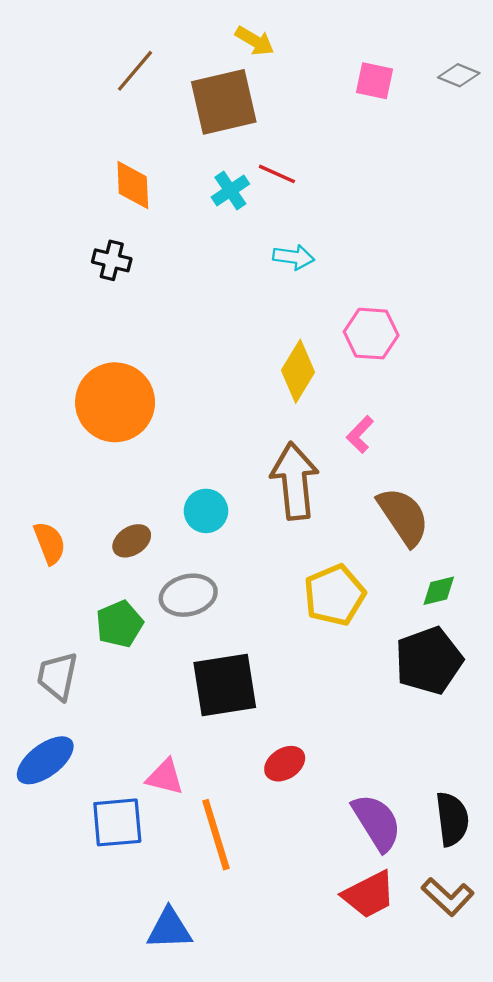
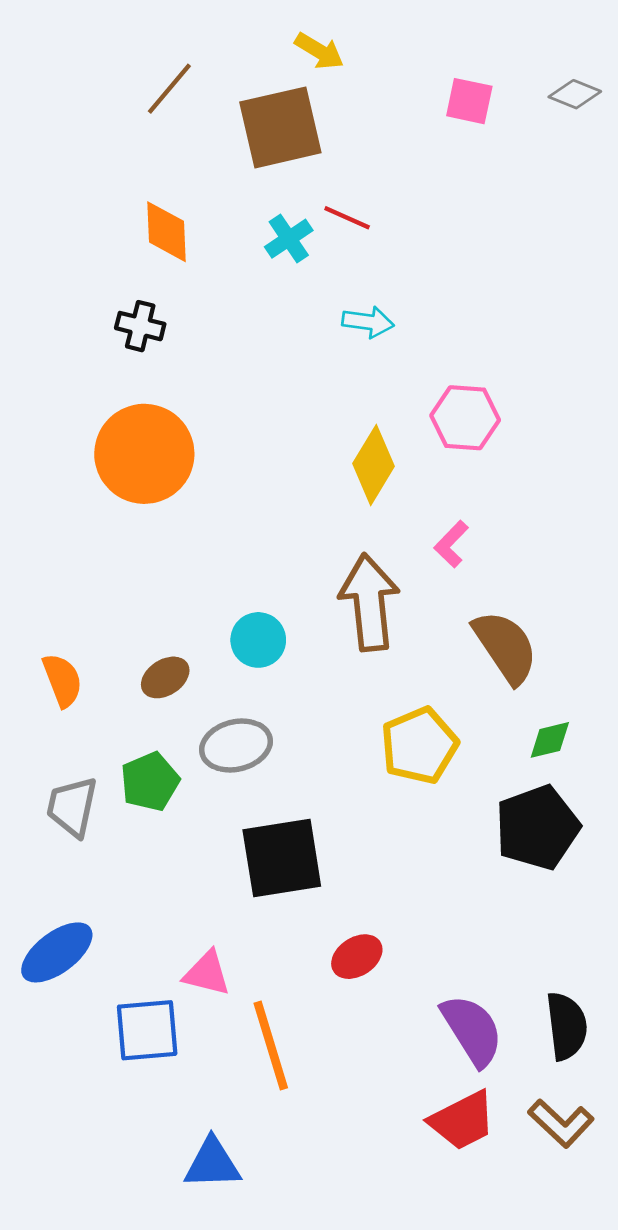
orange circle: (115, 402) -> (144, 454), moved
gray trapezoid: (57, 676) -> (72, 807), moved

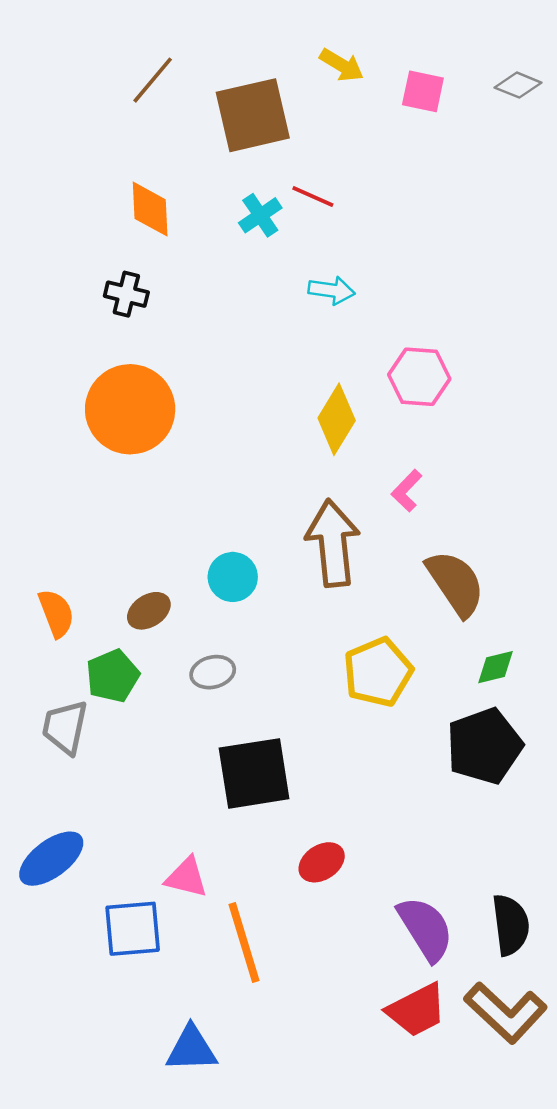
yellow arrow: (319, 51) -> (342, 65), moved
gray ellipse: (236, 746) -> (213, 672), size x0.7
green pentagon: (150, 782) -> (113, 676), moved
brown L-shape: (561, 1123) -> (506, 1013), size x1.4

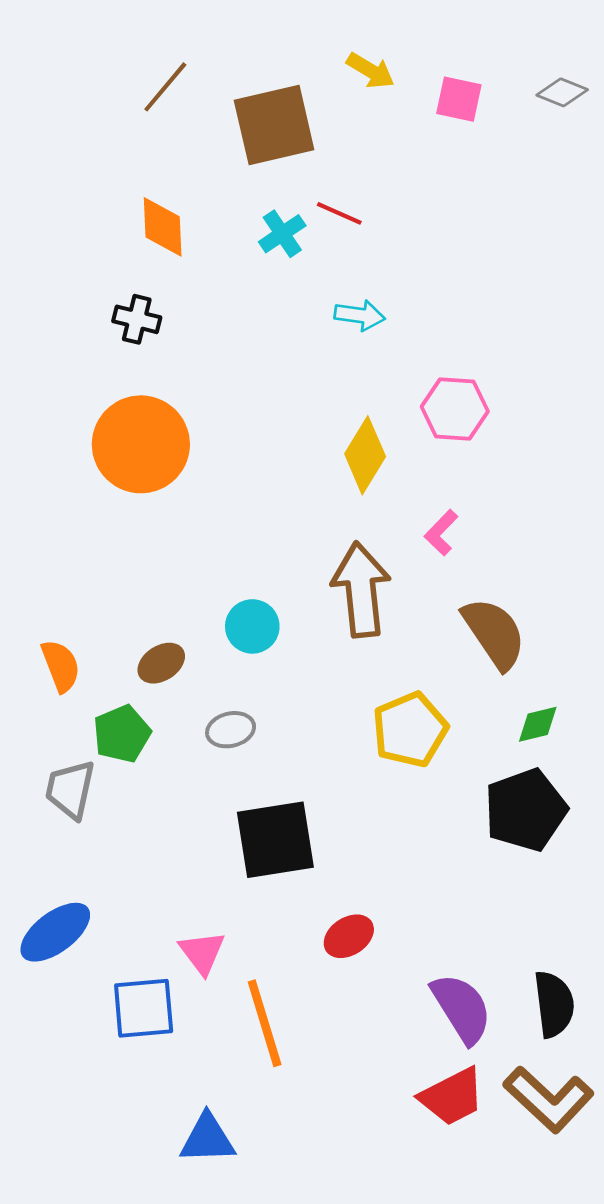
pink triangle: (186, 877) -> (202, 953), turned 39

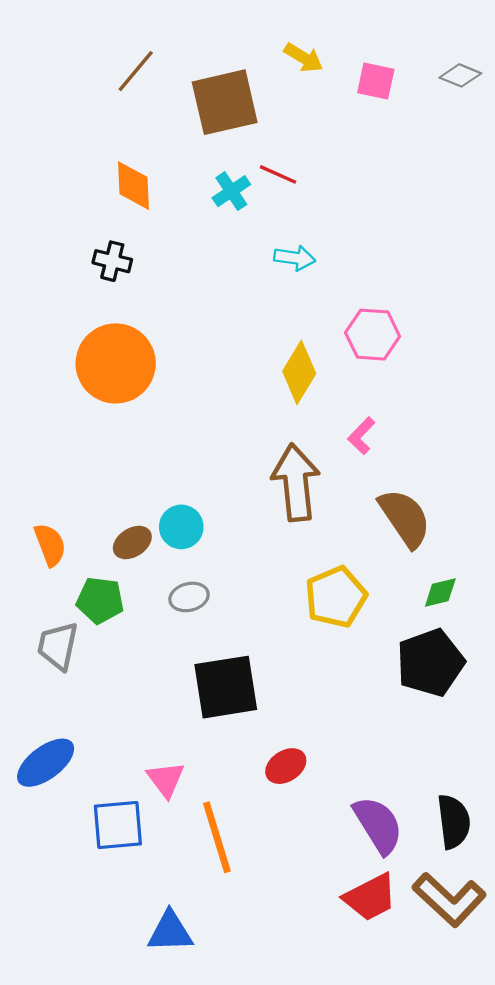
cyan circle: (252, 626) -> (181, 527), moved
green pentagon: (122, 734) -> (100, 600), turned 30

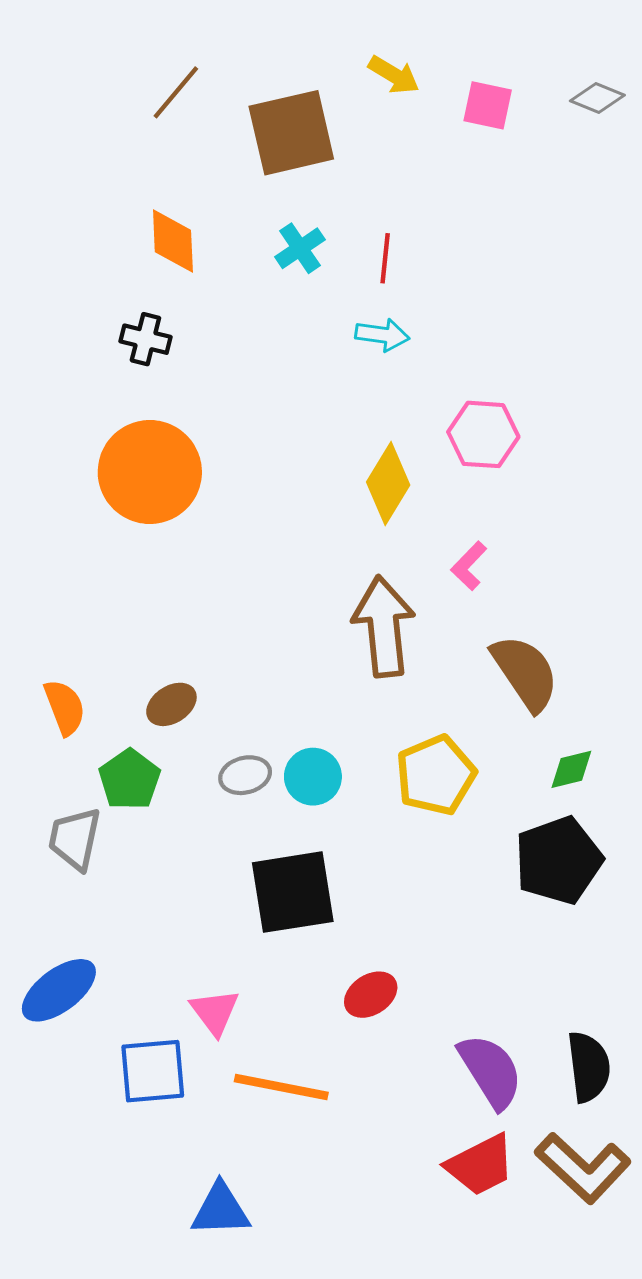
red line: (278, 174) -> (385, 258), moved, turned 72
cyan circle: (181, 527) -> (313, 777), moved
green pentagon: (100, 600) -> (130, 779), turned 30
orange line: (217, 837) -> (281, 1087), turned -62

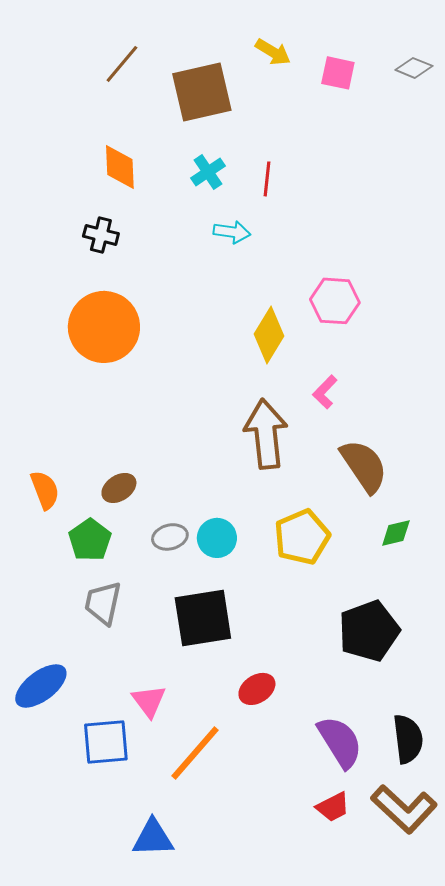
cyan arrow: (382, 335) -> (232, 232), moved
gray trapezoid: (75, 839) -> (103, 603), moved
black pentagon: (558, 860) -> (369, 631), moved
orange line: (281, 1087) -> (195, 753), turned -60
red trapezoid: (480, 1165) -> (333, 807), size x0.7

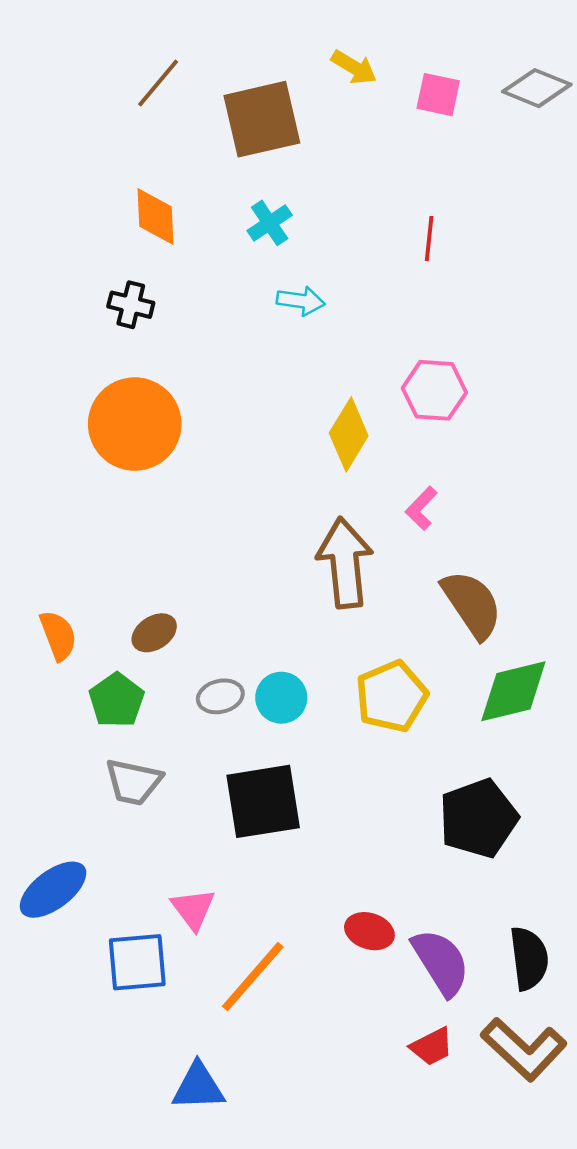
gray diamond: (414, 68) -> (537, 88), size x1.4
red line: (267, 179) -> (429, 239), moved
green diamond: (396, 533) -> (513, 691), size x1.8
gray trapezoid: (103, 603) -> (133, 782), turned -90
red ellipse: (257, 689) -> (369, 931), moved, turned 51

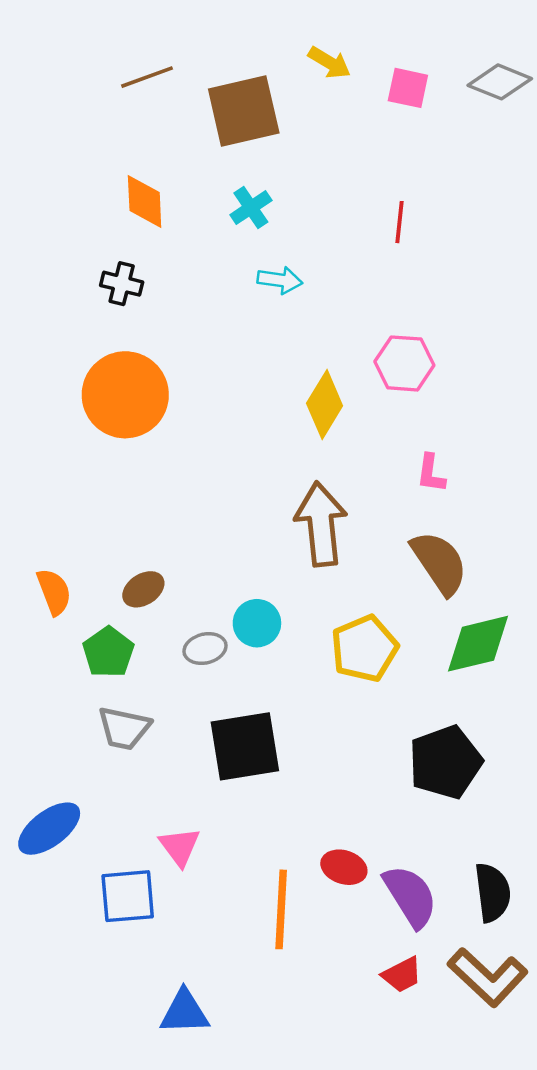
brown line: (158, 83) -> (147, 77), turned 30
pink L-shape: (421, 508) -> (431, 473), moved, turned -36
cyan circle: (281, 698) -> (257, 623), moved
orange line: (253, 977) -> (281, 909), moved, turned -38

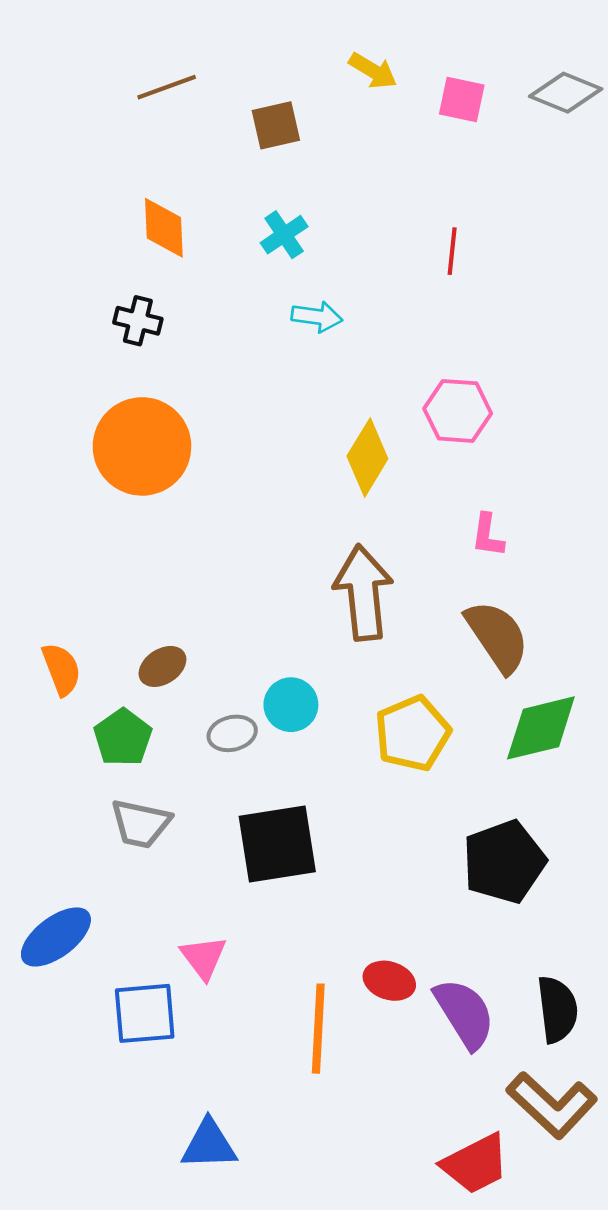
brown square: (244, 111) -> (276, 125), size x0.6
red trapezoid: (402, 975) -> (475, 1164), moved, size x1.5

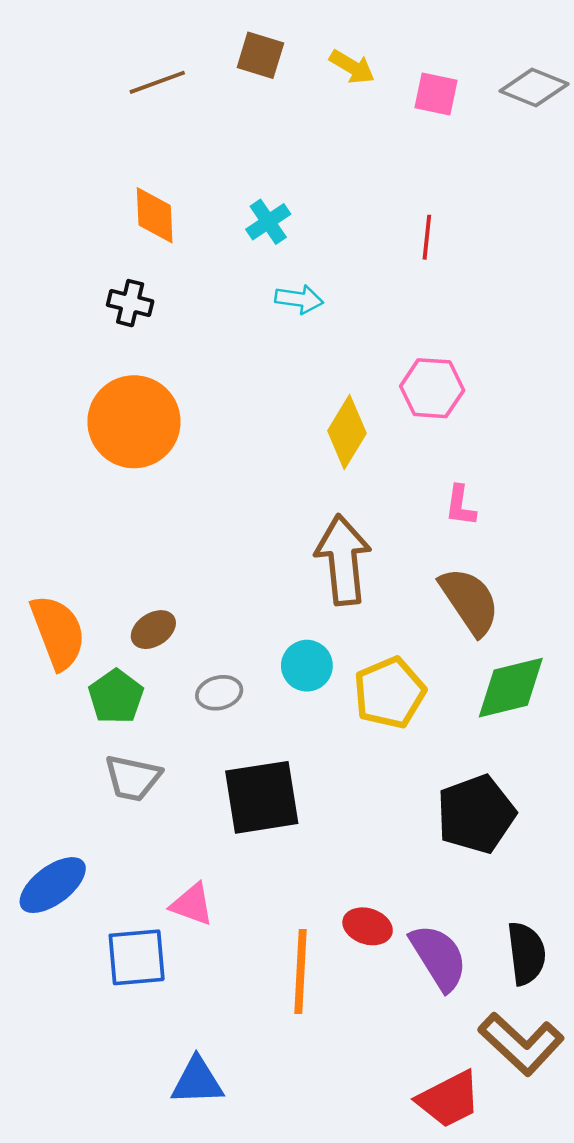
brown square: (276, 125) -> (260, 55), moved, turned 30
orange semicircle: (61, 669) -> (58, 632), size x1.5
cyan circle: (291, 705) -> (307, 666), moved
pink triangle: (203, 957) -> (192, 904), turned -33

